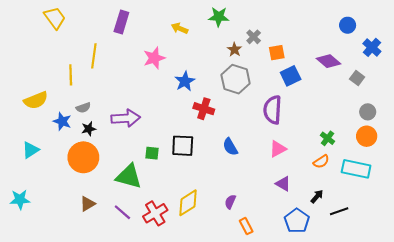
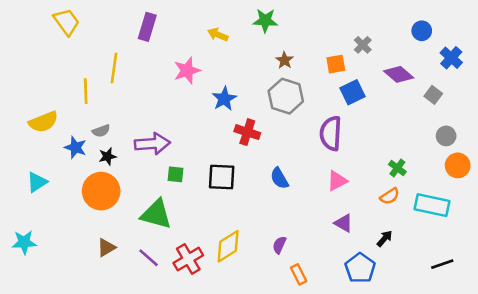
gray cross: (254, 37) -> (363, 45), moved
orange circle: (367, 136) -> (458, 165), moved
green square: (152, 153) -> (175, 174), moved
black line: (339, 211) -> (442, 264), moved

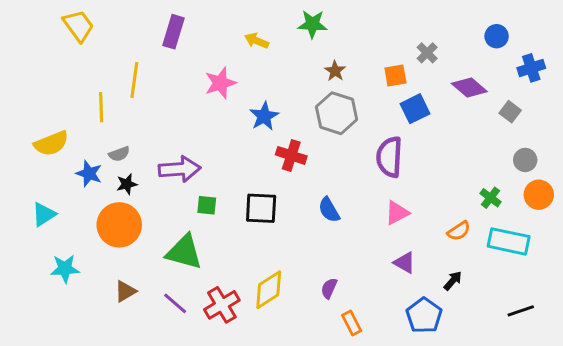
blue cross: (451, 58) -> (531, 68), turned 30
green cross: (397, 168) -> (490, 198), moved
cyan star: (24, 242) -> (65, 269), moved

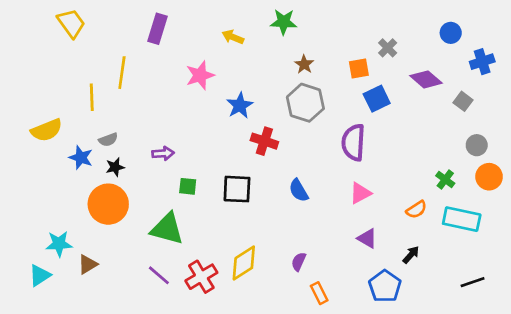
purple arrow: (180, 169) -> (163, 153), size x0.6
cyan triangle: (44, 214) -> (40, 275), moved
brown triangle: (125, 291) -> (88, 264), moved

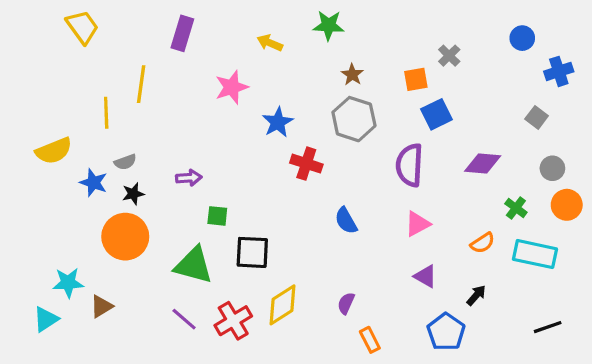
purple diamond: (426, 79) -> (483, 164), moved, turned -36
black square: (237, 189) -> (252, 252), moved

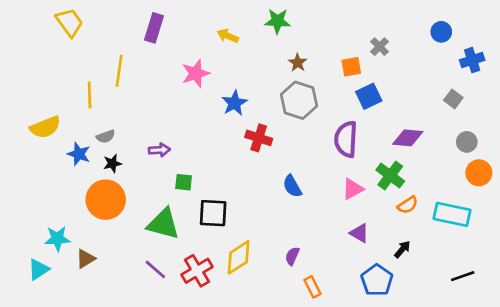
green cross: (516, 208) -> (390, 175), moved, size x1.5

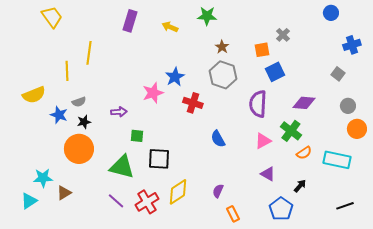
purple rectangle: (154, 28) -> (130, 21), moved
blue circle: (441, 32) -> (331, 13), moved
pink star: (196, 73) -> (153, 93), moved

